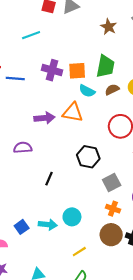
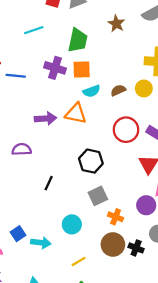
green trapezoid: (105, 66) -> (78, 40), moved
cyan semicircle: (87, 91) -> (91, 91), turned -49
gray square: (112, 182) -> (98, 196), moved
cyan arrow: (48, 225) -> (41, 243), moved

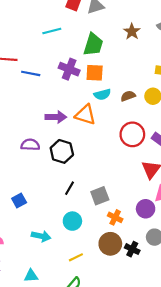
black hexagon: (91, 161) -> (62, 151), moved
black line: (49, 183) -> (70, 188), moved
blue square: (18, 234) -> (19, 201), moved

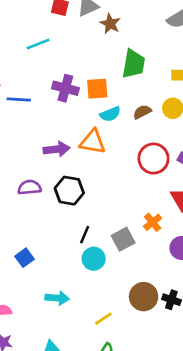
brown star: (132, 32) -> (110, 24), moved
green trapezoid: (93, 44) -> (134, 64), moved
orange cross: (115, 217) -> (153, 222), moved, turned 32
cyan circle: (72, 221) -> (94, 259), moved

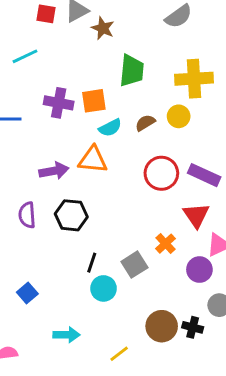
purple semicircle: (29, 187) -> (27, 215), turned -85

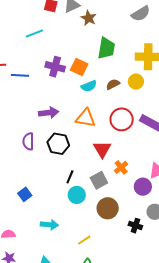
orange square: (94, 101) -> (79, 67), turned 30
orange triangle: (93, 160) -> (86, 118), moved
red triangle: (196, 215) -> (102, 149), moved
brown circle: (162, 326) -> (108, 208), moved

